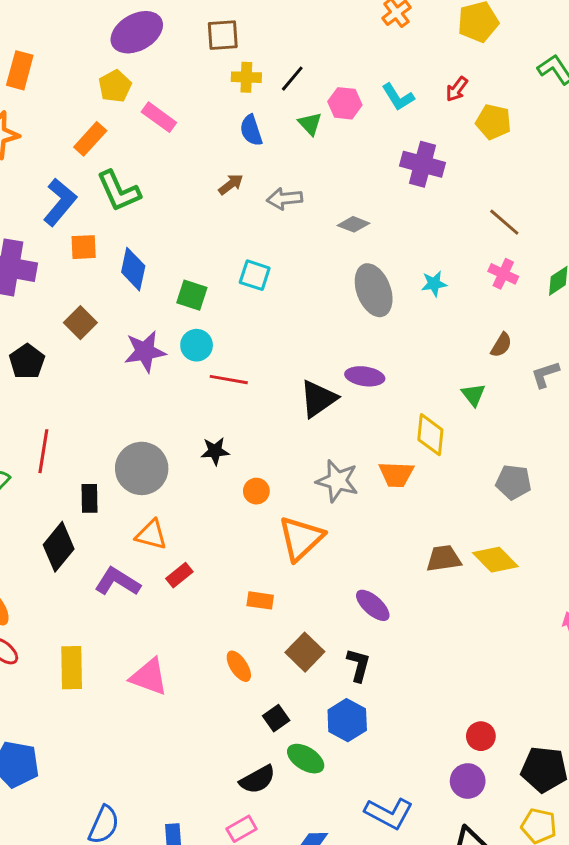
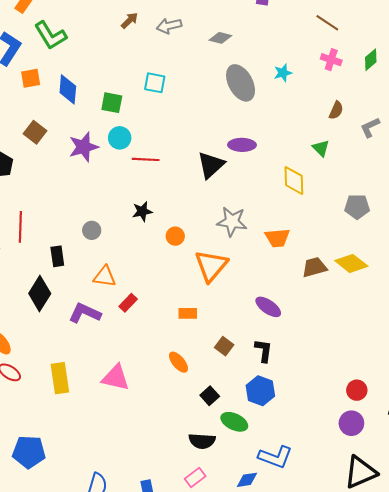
gray circle: (142, 468) -> (92, 230), size x0.5
orange trapezoid: (396, 474) -> (277, 238), moved
brown square: (305, 652) -> (224, 346), size x0.7
black semicircle: (258, 779) -> (202, 441), turned 40
blue L-shape: (389, 813) -> (275, 457), moved

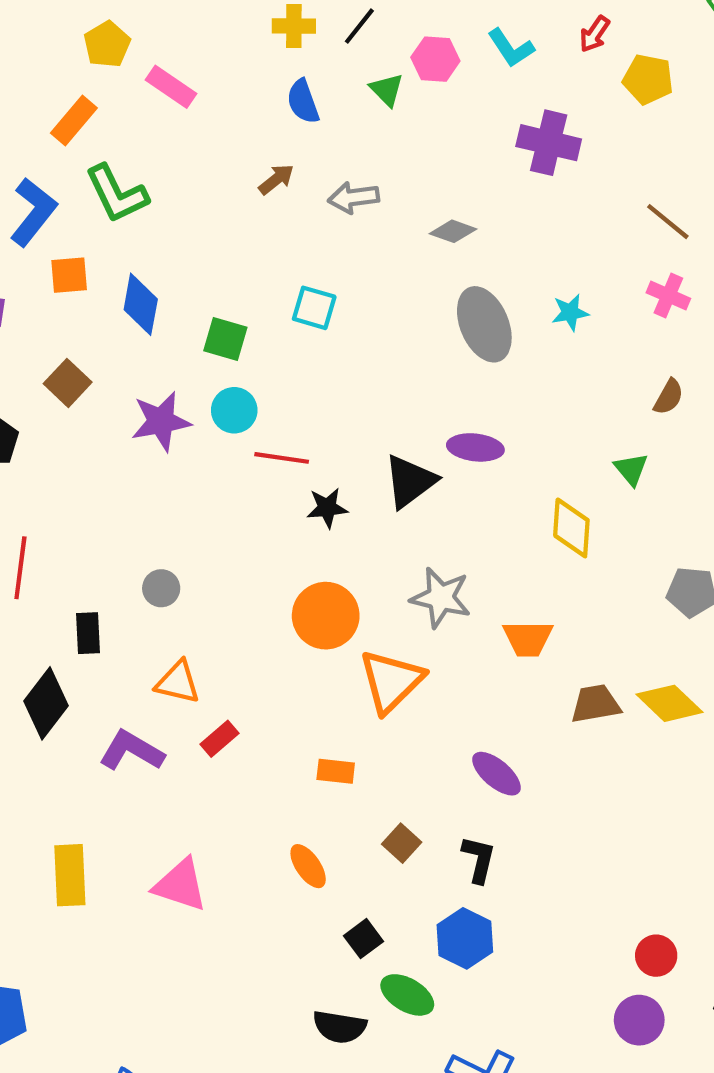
black star: (142, 211) -> (327, 508), moved
orange circle: (175, 236) -> (326, 616), size x1.8

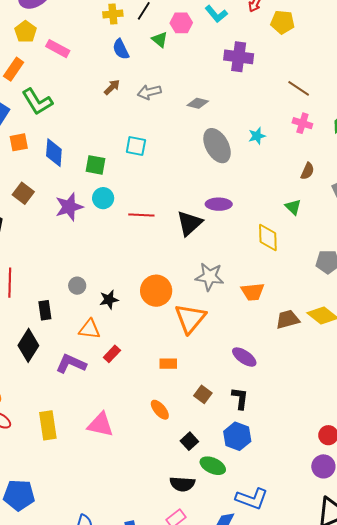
red line: (282, 458) -> (141, 215), moved
black star: (327, 508) -> (109, 300), moved

